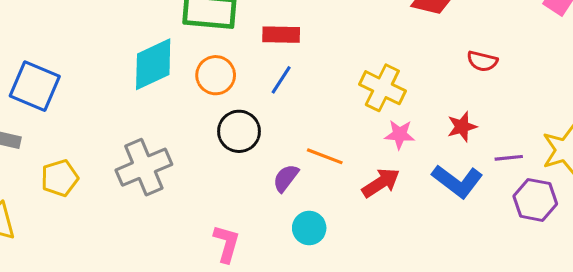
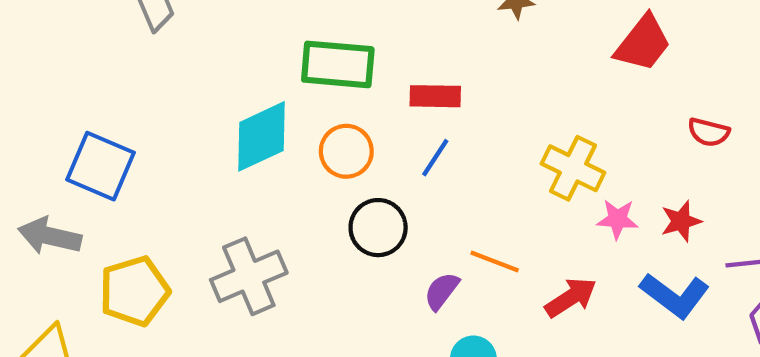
pink star: (400, 134) -> (617, 219), moved
yellow pentagon: (60, 178) -> (134, 291), size x1.4

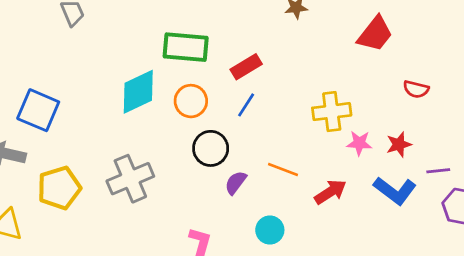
red rectangle: (435, 96) -> (246, 67), turned -32
yellow cross: (573, 168) -> (332, 112), turned -33
purple semicircle: (442, 291) -> (236, 183), moved

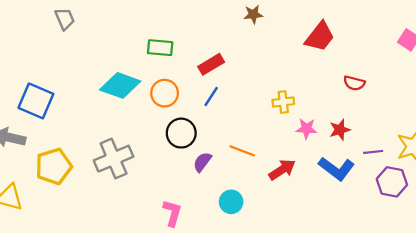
green rectangle: (186, 47) -> (160, 48), size x0.7
cyan diamond: (138, 92) -> (120, 85), turned 45
yellow cross: (332, 112) -> (283, 102), size x0.7

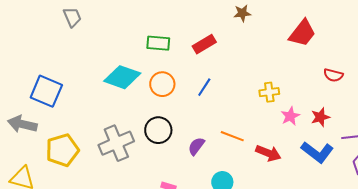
red rectangle: (211, 64) -> (204, 44), moved
pink star: (307, 129) -> (290, 116), turned -30
black circle: (181, 133) -> (158, 130), moved
red arrow: (282, 170) -> (268, 153), turned 55

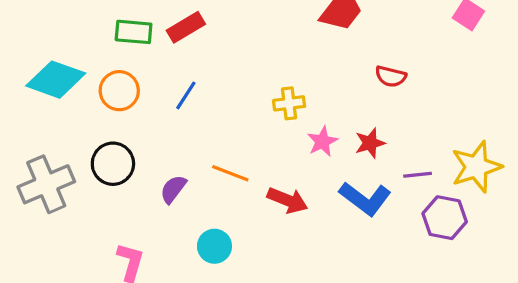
green rectangle: (158, 43) -> (134, 32), moved

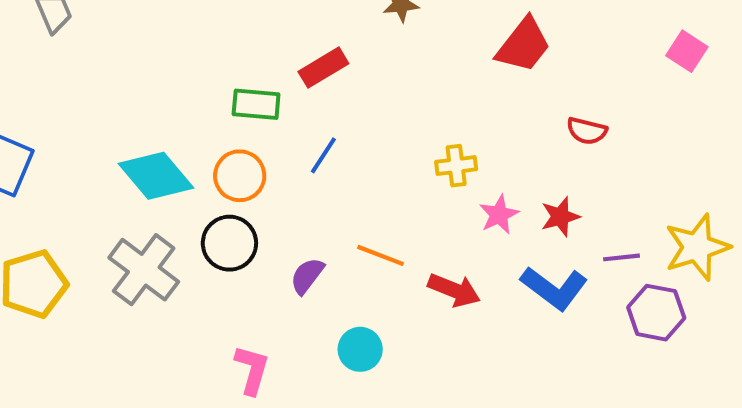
green rectangle: (134, 32) -> (256, 104), moved
cyan diamond: (56, 80) -> (156, 176), moved, turned 30
orange circle: (119, 91) -> (240, 176), moved
gray cross: (46, 184) -> (144, 270), turned -30

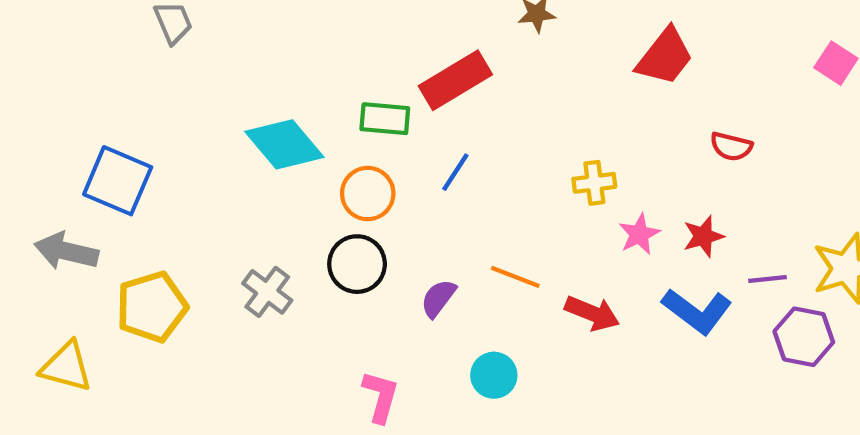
red rectangle: (323, 68) -> (455, 80), size x1.4
cyan diamond: (156, 176) -> (284, 144), moved
gray cross: (144, 270) -> (267, 292), size x0.7

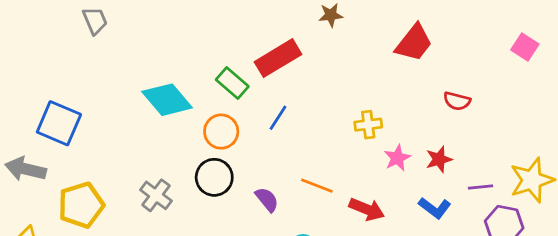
green rectangle: (385, 119) -> (232, 83), turned 36
purple semicircle: (438, 298) -> (267, 200), turned 104
blue L-shape: (697, 311) -> (435, 208), size x0.7

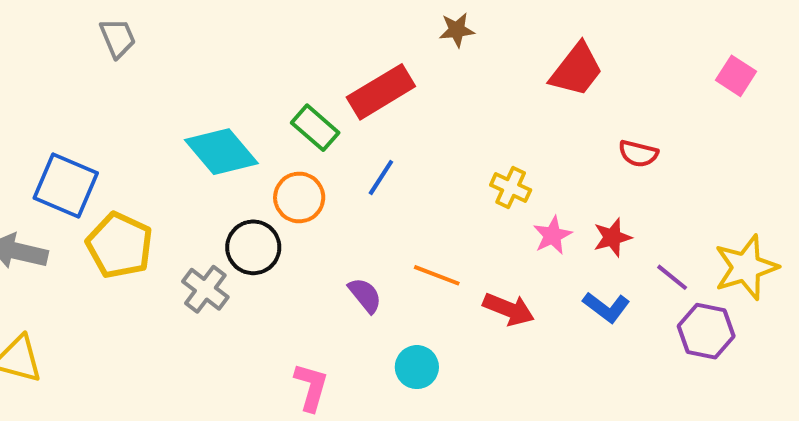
yellow cross: (368, 125) -> (511, 188), turned 32
black circle: (214, 177) -> (253, 247), moved
purple line: (481, 187) -> (672, 277), turned 45
yellow pentagon: (81, 205) -> (120, 245), moved, turned -30

